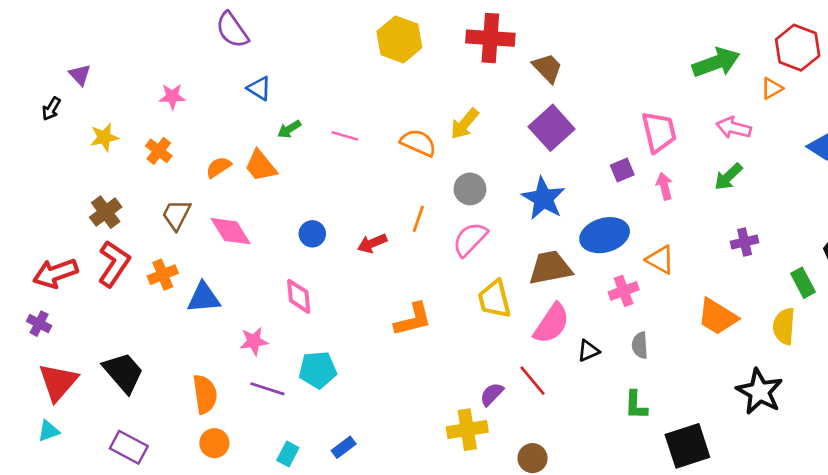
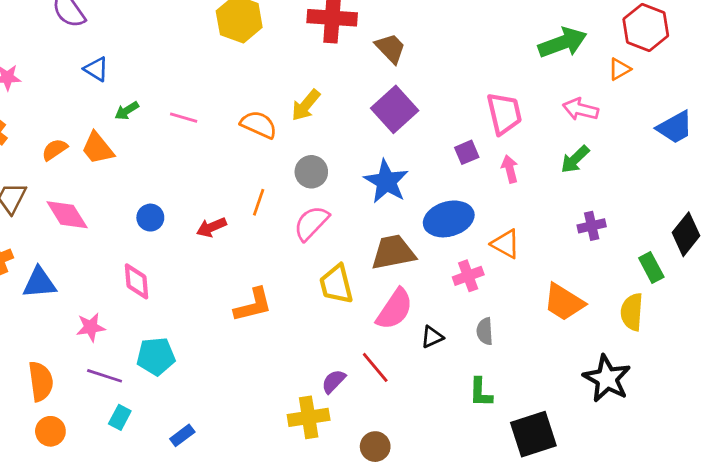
cyan rectangle: (288, 454) -> (120, 417), moved

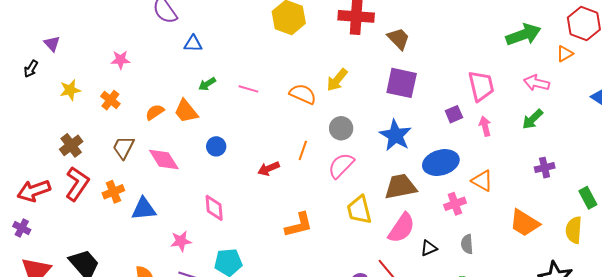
blue triangle: (96, 69) -> (193, 44), moved, turned -30
purple square: (395, 109) -> (402, 83), turned -36
blue circle: (150, 218) -> (216, 146), moved

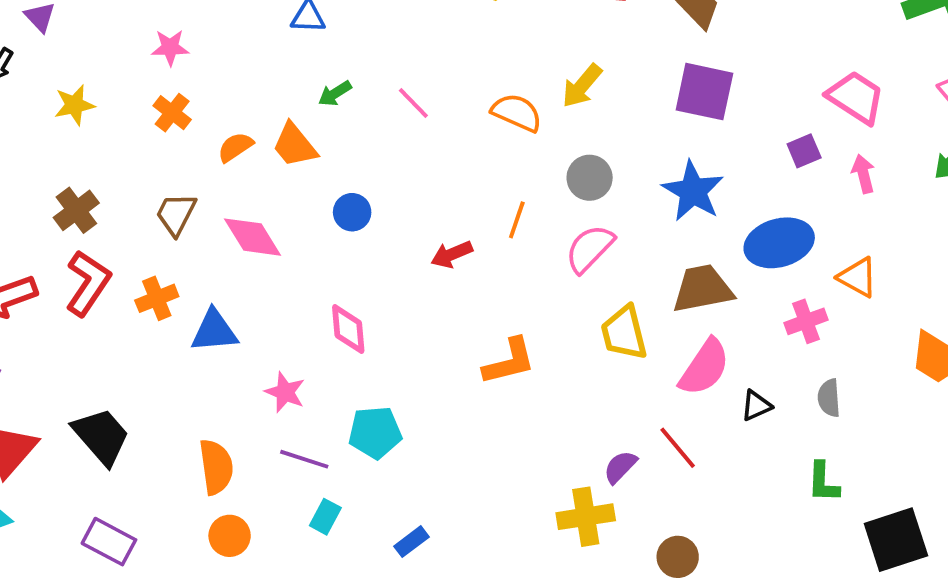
pink trapezoid: (481, 86) -> (856, 97), turned -44
pink line: (248, 89) -> (413, 103), turned 30
orange cross: (110, 100) -> (172, 113), moved
pink star: (181, 241) -> (285, 392), turned 30

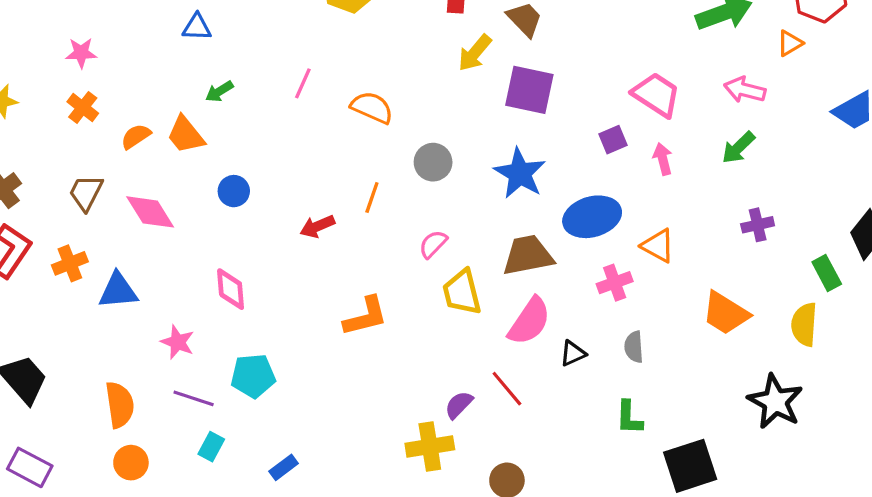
yellow arrow: (582, 86) -> (475, 53), moved
pink line: (413, 103) -> (303, 83), moved, turned 68
pink semicircle: (590, 249) -> (433, 244), moved, size x0.7

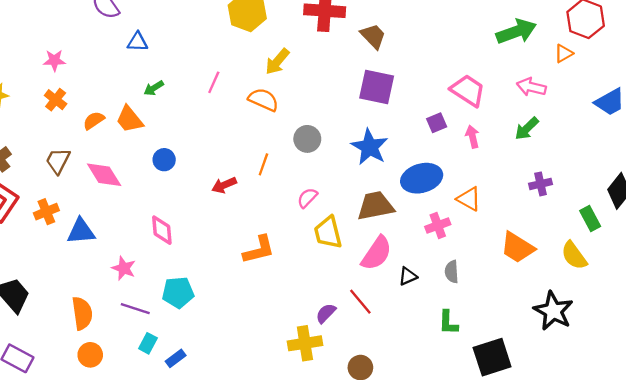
yellow arrow: (475, 53) -> (277, 62), moved
yellow semicircle: (804, 324) -> (574, 256), turned -40
blue rectangle: (284, 467) -> (176, 358), moved

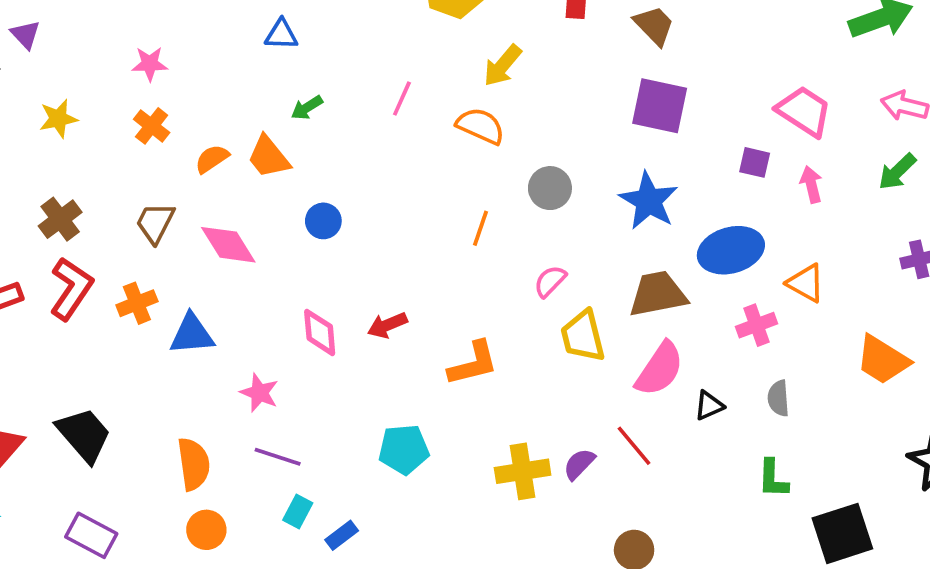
purple square: (437, 123) -> (755, 162), turned 36
red arrow: (224, 185) -> (387, 325), moved
cyan pentagon: (178, 292) -> (404, 449), moved
yellow cross: (305, 343) -> (523, 471), moved

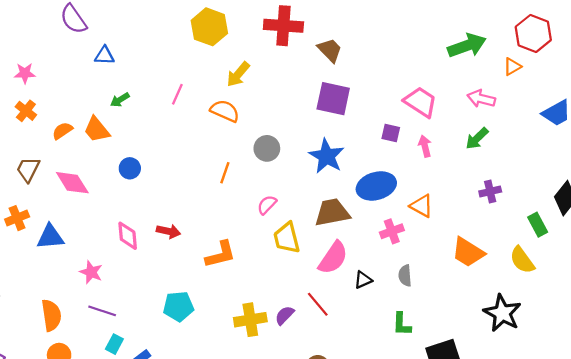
red arrow: (387, 325) -> (168, 231), turned -145

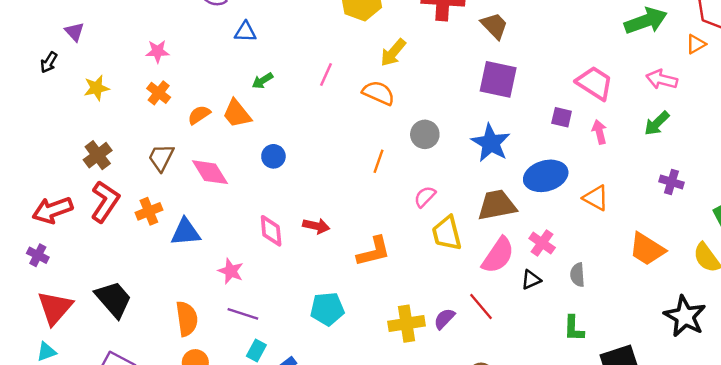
purple cross: (490, 192) -> (671, 182), turned 30
pink cross: (392, 231) -> (542, 243), moved, turned -35

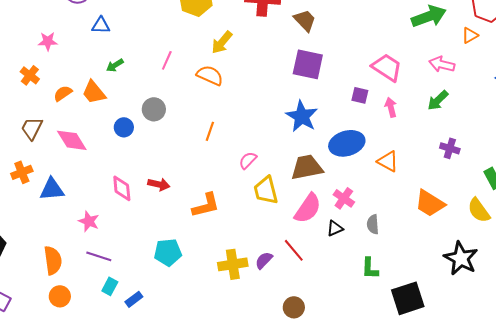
pink star: (157, 51) -> (48, 41), moved
gray circle: (425, 134) -> (154, 109), moved

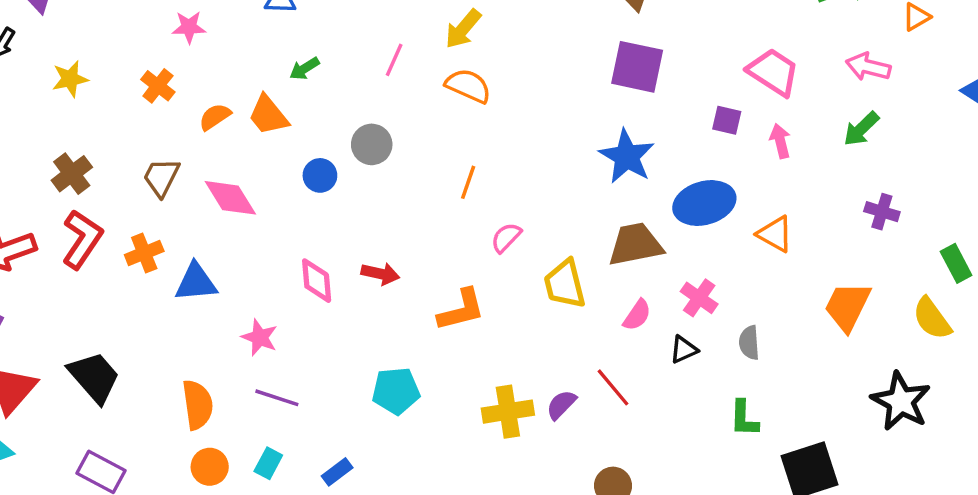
yellow arrow: (222, 42) -> (463, 29), moved
pink semicircle: (248, 160) -> (506, 237), moved
orange trapezoid: (430, 203) -> (847, 306), turned 84
pink semicircle: (308, 208) -> (637, 315), size x0.6
cyan rectangle: (110, 286) -> (268, 463), moved

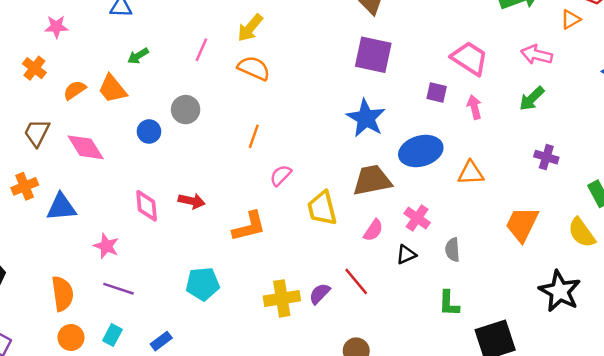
orange triangle: (775, 234) -> (471, 173), turned -32

